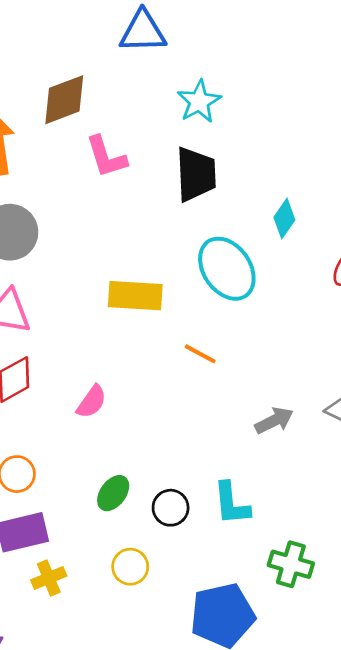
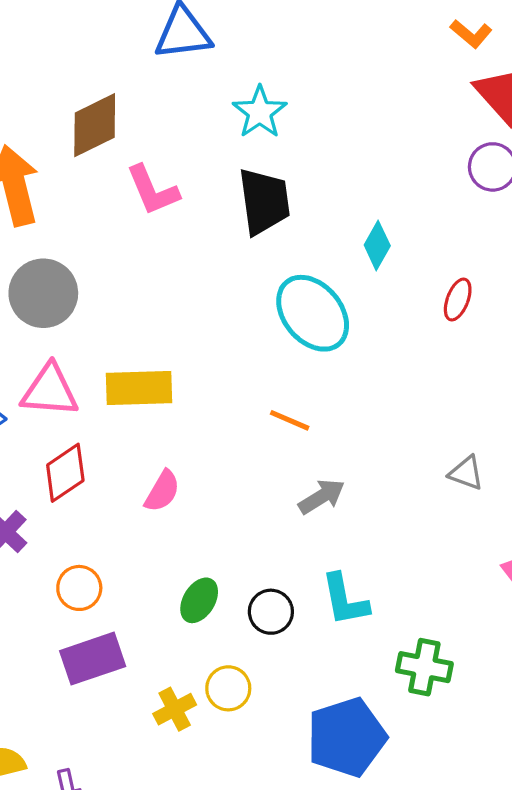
yellow rectangle: (135, 296) -> (139, 388), moved
gray arrow: (274, 421) -> (322, 497), moved
yellow cross: (49, 578) -> (175, 709), moved

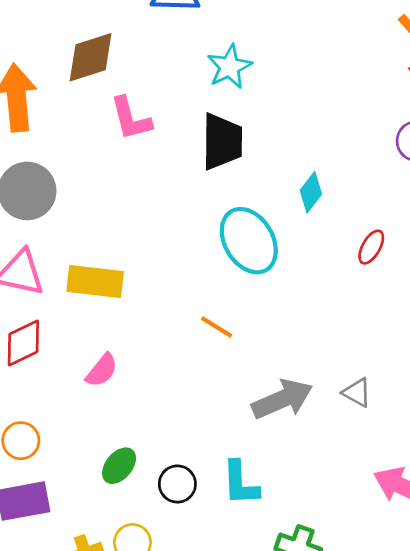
gray arrow: (322, 497) -> (282, 399), moved, size x1.5

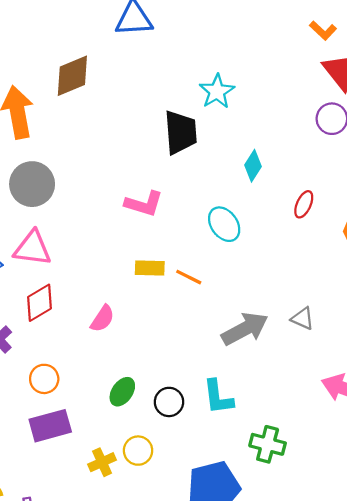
cyan star: (229, 67) -> (217, 91), moved
pink L-shape: (131, 119) -> (144, 204), moved, turned -54
cyan ellipse: (249, 241) -> (224, 224), moved, size x0.7
yellow rectangle: (95, 282) -> (150, 268), moved, size x0.7

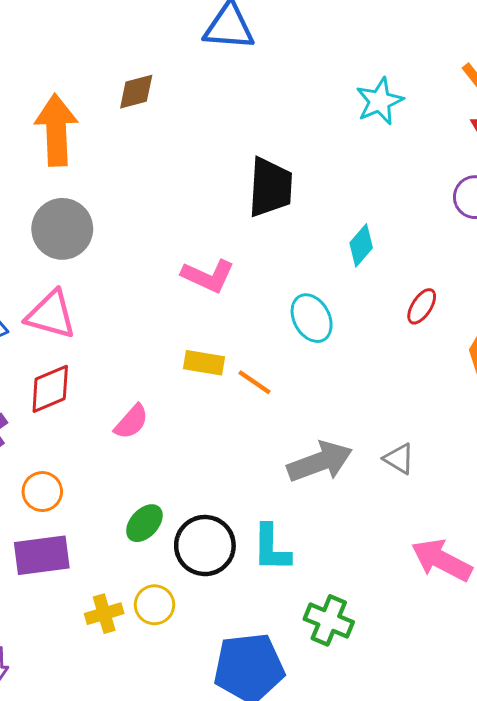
brown diamond: (72, 76) -> (136, 92), size x0.7
cyan star: (217, 91) -> (380, 101), moved
black circle: (169, 402) -> (205, 546), size x1.5

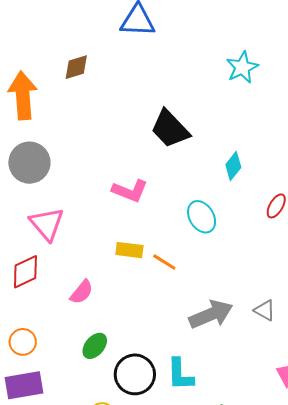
black trapezoid: (270, 187) -> (170, 129), turned 135
pink triangle: (51, 315) -> (47, 224), moved, turned 36
green ellipse: (144, 523) -> (95, 346), moved

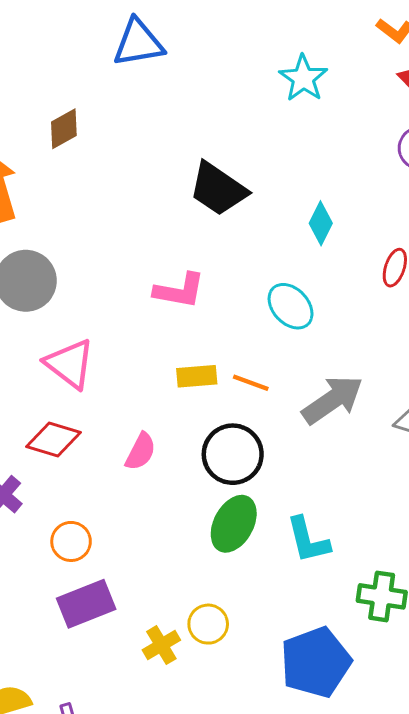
red diamond: (25, 272) -> (53, 440), turned 54
gray arrow: (211, 314) -> (332, 400), moved
green ellipse: (95, 346) -> (234, 524), moved, size x1.4
black circle: (135, 374) -> (233, 454), moved

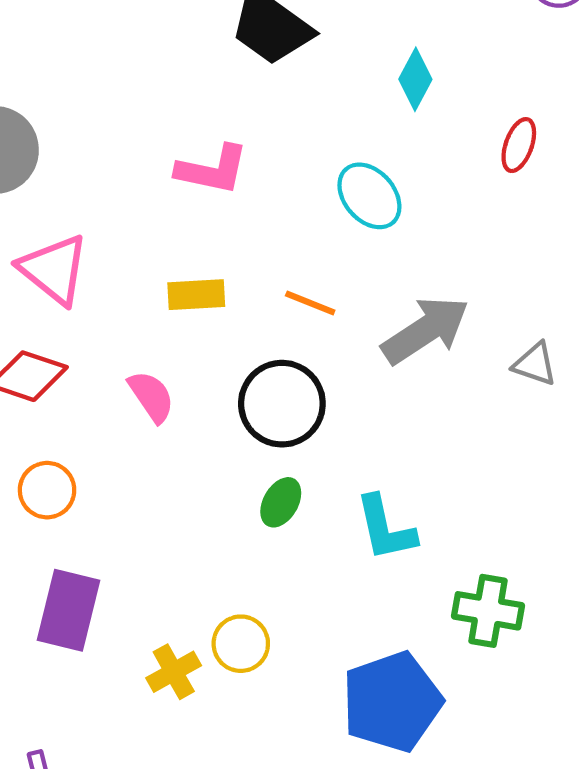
yellow rectangle: (197, 376) -> (196, 295), moved
pink semicircle: (141, 452) -> (151, 396), turned -63
green ellipse: (234, 524) -> (281, 502), size x0.6
orange circle: (71, 541) -> (47, 490), moved
purple rectangle: (86, 604) -> (68, 610), turned -56

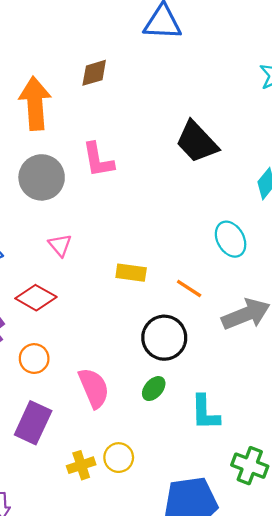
pink L-shape: (212, 170) -> (98, 160), moved, turned 57
pink triangle: (54, 269) -> (60, 245), size x0.6
pink semicircle: (151, 396) -> (94, 388), moved, size x1.4

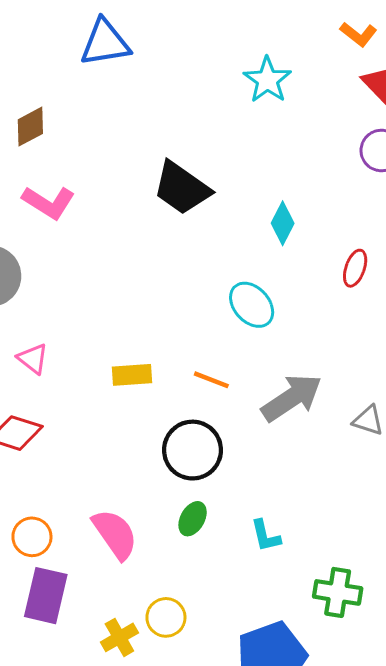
pink L-shape: (98, 160) -> (49, 202), moved, turned -36
orange circle: (34, 359) -> (32, 537), moved
cyan L-shape: (205, 413) -> (266, 536), size x0.7

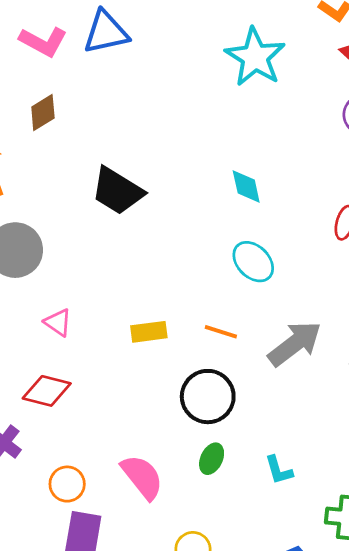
cyan star: (267, 80) -> (255, 57), size x1.4
black trapezoid: (182, 188) -> (117, 191), moved
pink L-shape: (49, 202) -> (43, 42), moved
cyan diamond: (283, 223) -> (246, 187), moved, turned -36

